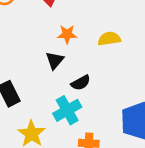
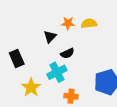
orange star: (67, 34) -> (68, 23), moved

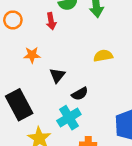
orange star: (68, 23) -> (32, 55), moved
black rectangle: (17, 59) -> (19, 105), size x1.4

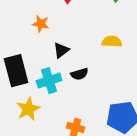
cyan cross: (69, 118) -> (49, 81), moved

